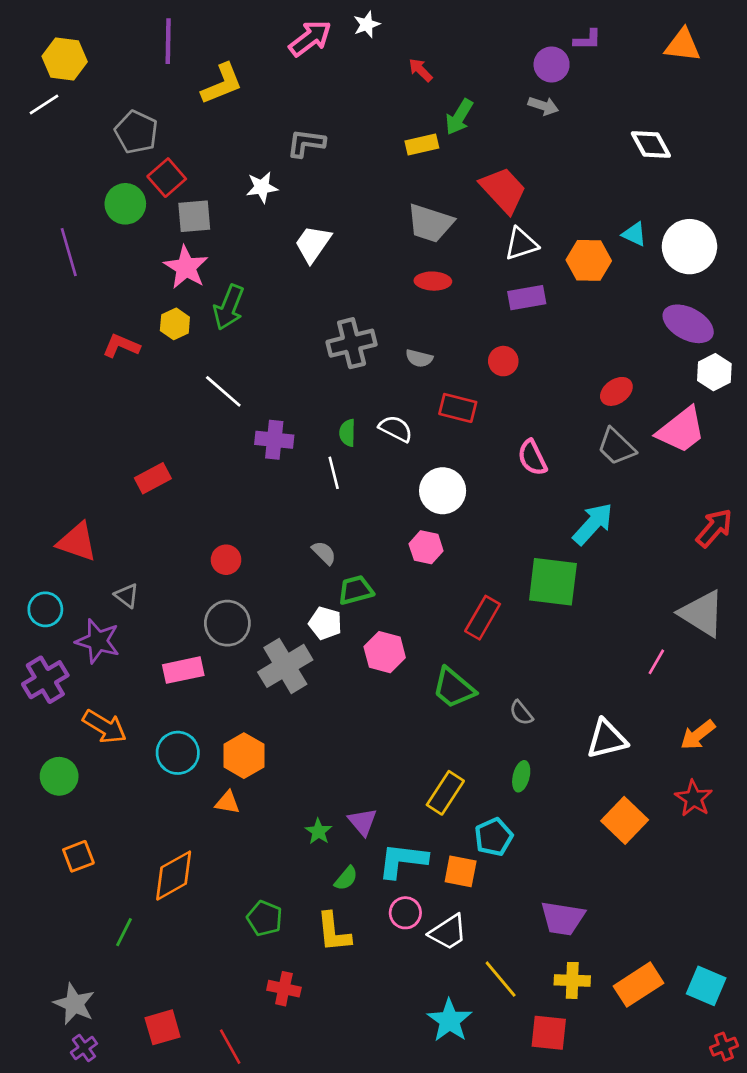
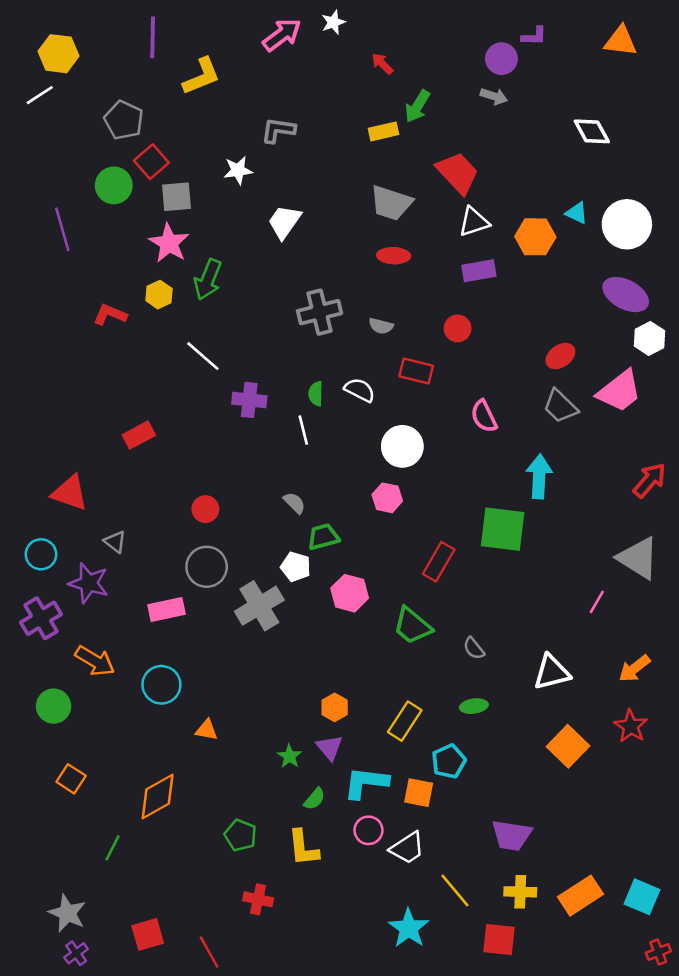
cyan arrow: (593, 524) -> (539, 476), turned -39
orange hexagon: (244, 756) -> (335, 707), moved, size x0.7
green ellipse: (521, 776) -> (474, 706), turned 68
orange square: (78, 856) -> (71, 779), turned -36

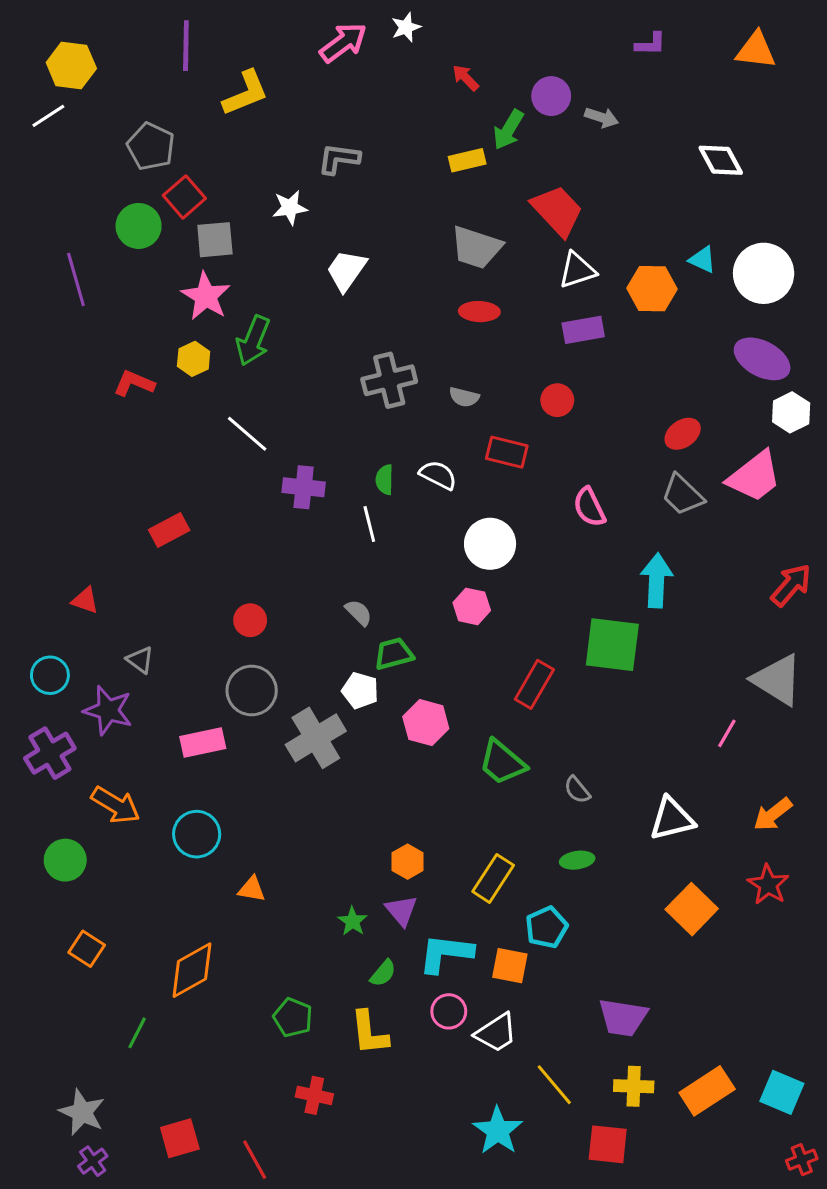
purple circle: (501, 59) -> (551, 96), moved
red triangle: (70, 493) -> (85, 600), size x0.6

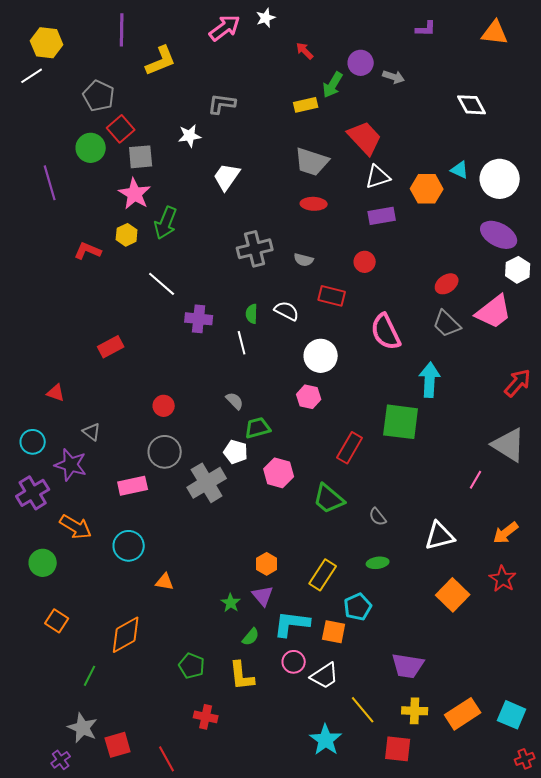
pink semicircle: (589, 507) -> (386, 332), size x1.4
gray star: (82, 1112) -> (83, 728), moved

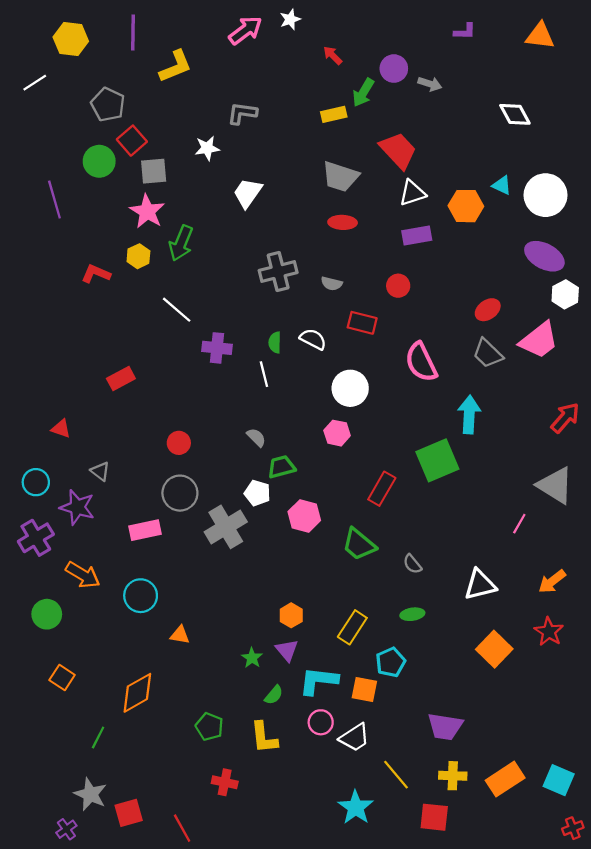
yellow hexagon: (47, 43) -> (71, 39), moved
green square: (401, 422) -> (437, 460), turned -30

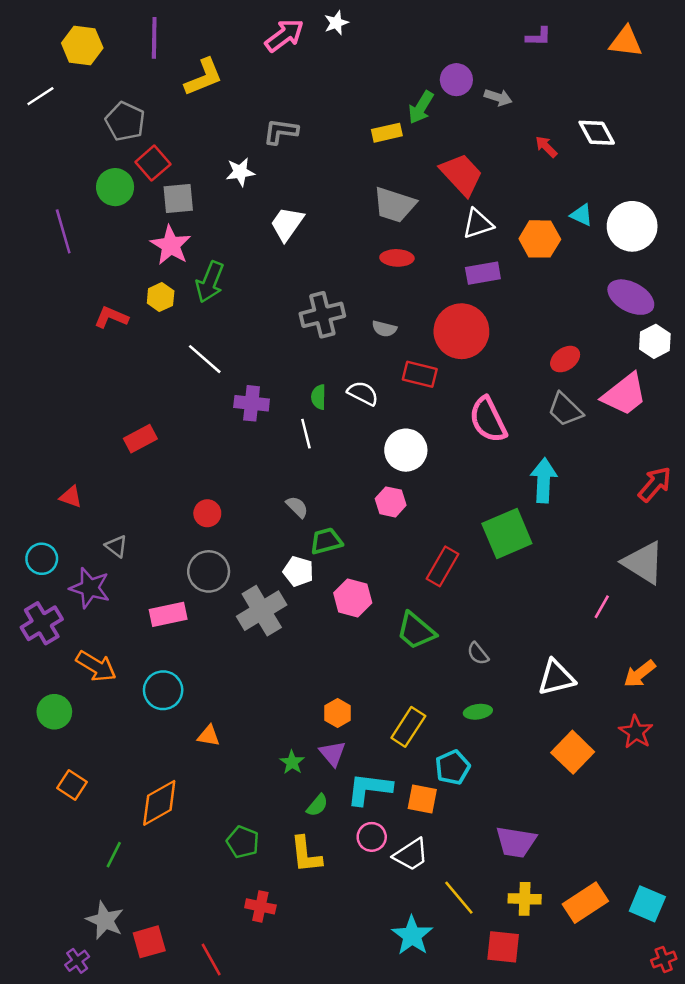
red arrow: (333, 55) -> (546, 147), moved
red circle: (398, 286) -> (461, 331), size x2.0

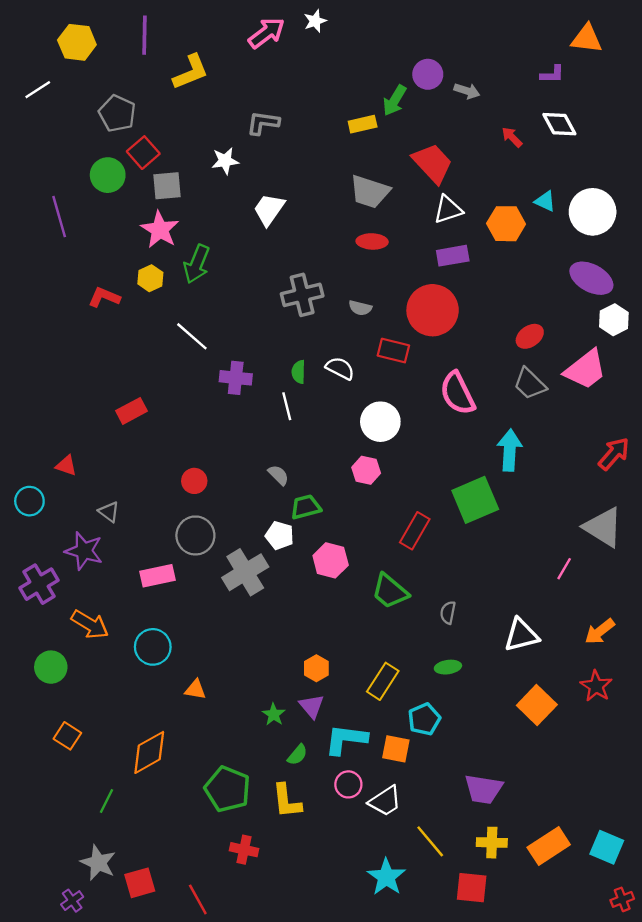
purple L-shape: (539, 37) -> (552, 74), moved
cyan circle: (42, 559) -> (29, 501), moved
gray semicircle: (478, 654) -> (448, 613), turned 50
green pentagon: (243, 842) -> (227, 789), size x1.5

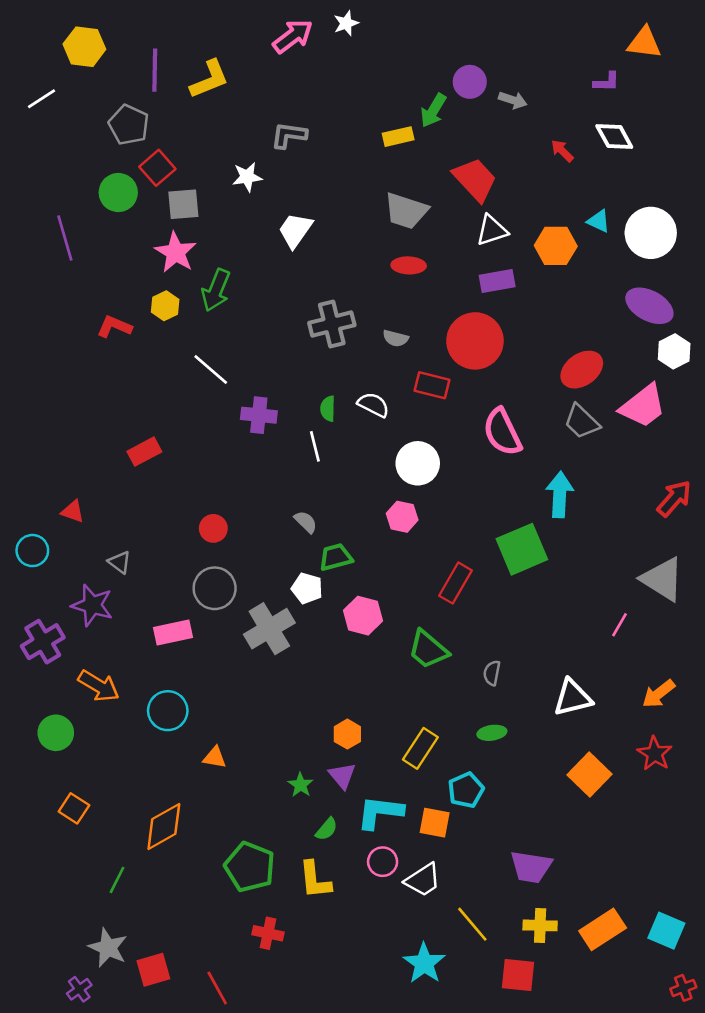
purple line: (144, 35) -> (155, 70), moved
red ellipse: (530, 336) -> (582, 370), size x1.4

